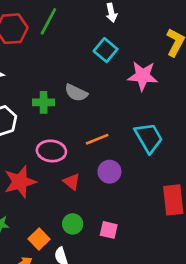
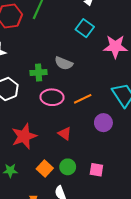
pink ellipse: (51, 151) -> (52, 97), moved
purple circle: (109, 172) -> (103, 123), moved
orange square: (39, 239) -> (45, 169), moved

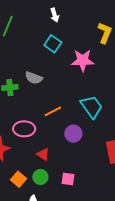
pink ellipse: (52, 97) -> (24, 129), moved
red triangle: (65, 134) -> (43, 154), moved

